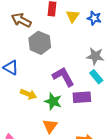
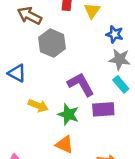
blue star: (94, 18) -> (115, 34), moved
orange triangle: (50, 126) -> (65, 144), turned -42

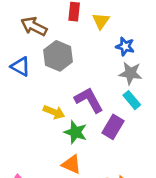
blue triangle: (17, 73) -> (21, 67), moved
yellow arrow: (38, 106) -> (54, 112), moved
purple rectangle: (103, 109) -> (113, 127), turned -55

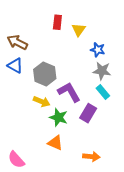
brown arrow: (34, 26) -> (17, 42), moved
gray hexagon: (58, 56) -> (45, 74), moved

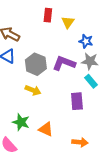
purple L-shape: (69, 92) -> (64, 63), moved, turned -40
purple rectangle: (88, 113) -> (77, 101), turned -36
green star: (59, 117) -> (21, 122), moved

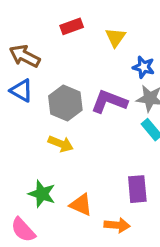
red rectangle: (48, 15) -> (72, 26), moved, turned 64
purple rectangle: (77, 101) -> (137, 189), moved
orange arrow: (80, 142) -> (117, 225), moved

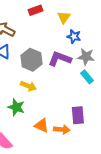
blue star: (144, 67) -> (74, 36), moved
green star: (42, 194) -> (16, 107), moved
orange arrow: (117, 225) -> (62, 129), moved

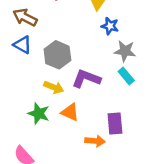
purple L-shape: (60, 59) -> (86, 79), moved
orange triangle: (42, 125) -> (70, 112), moved

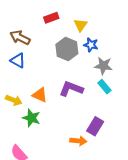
gray hexagon: (57, 55) -> (67, 49), moved
yellow arrow: (54, 87) -> (14, 100), moved
orange triangle: (70, 112) -> (40, 95), moved
purple rectangle: (115, 123) -> (95, 126), turned 36

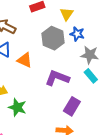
orange triangle: (40, 95) -> (25, 60), moved
purple rectangle: (95, 126) -> (72, 106), moved

